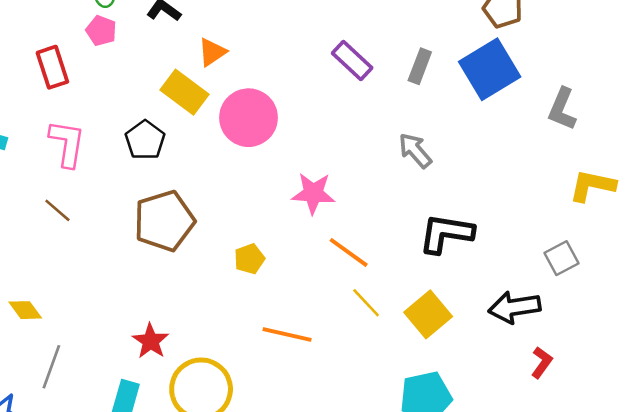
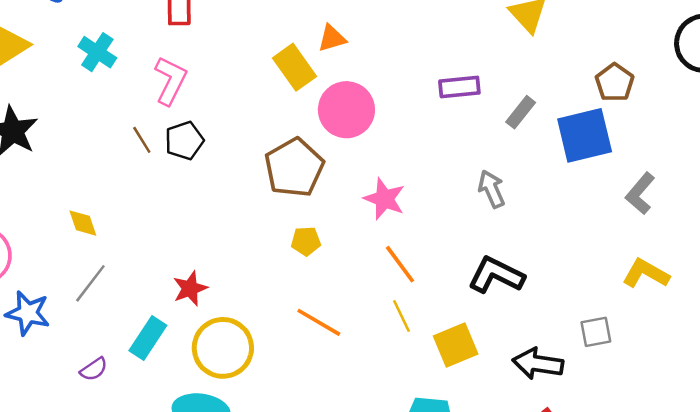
purple rectangle: (352, 60) -> (459, 87), turned -66
black pentagon: (145, 140) -> (184, 141), moved
brown pentagon: (164, 221) -> (294, 168), moved, turned -30

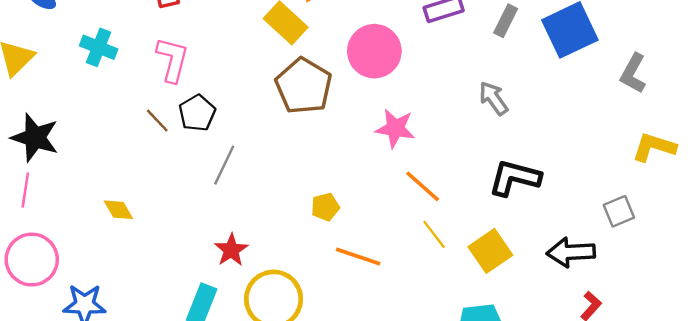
pink circle: (346, 110) -> (374, 51), moved
brown pentagon: (294, 168) -> (304, 86), moved
yellow pentagon: (306, 241) -> (325, 207), moved
gray line: (90, 283) -> (224, 165), moved

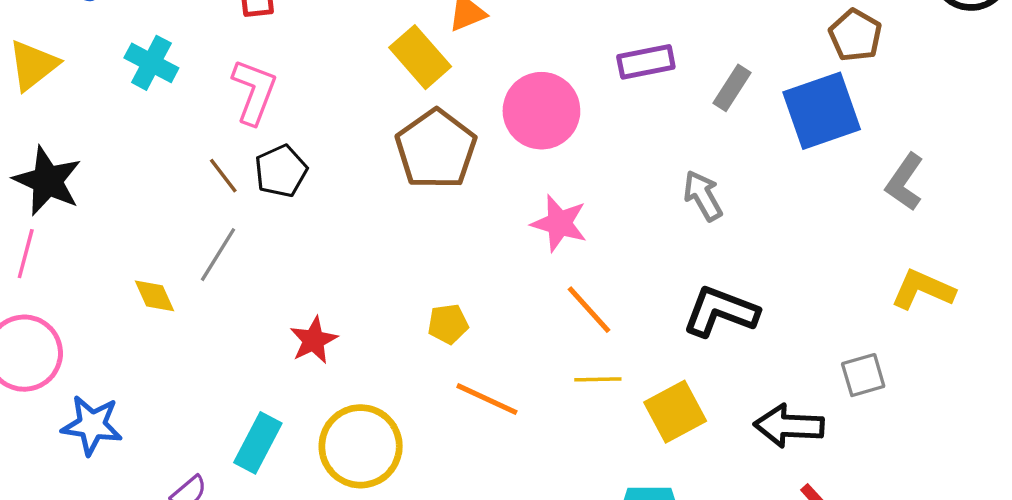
gray line: (224, 165) -> (218, 255), moved
yellow line: (434, 234) -> (598, 379), turned -60
red star: (231, 250) -> (314, 340), moved

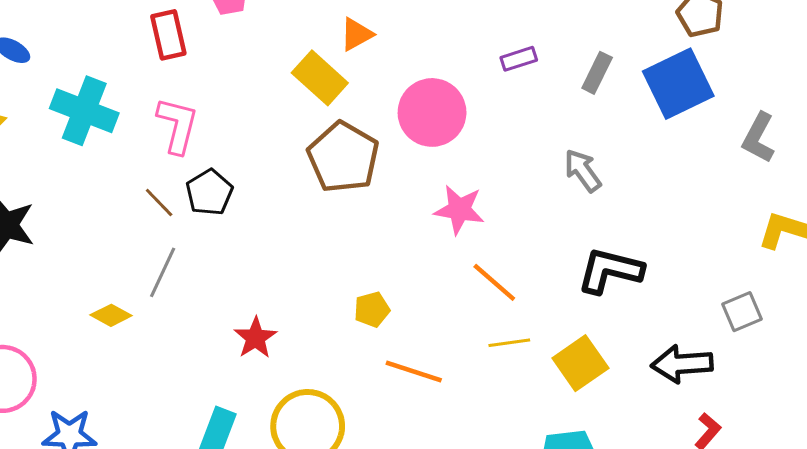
purple rectangle: (646, 62) -> (519, 59), size x0.7
cyan cross: (151, 63) -> (84, 111), size x1.4
yellow diamond: (155, 296) -> (111, 315), turned -30

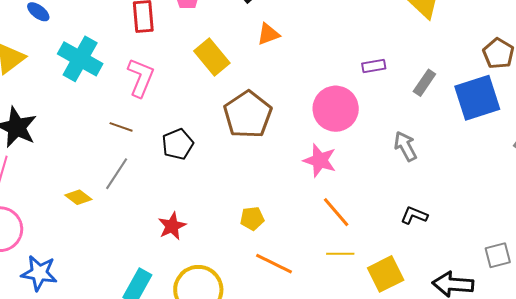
yellow rectangle: (320, 78) -> (212, 57), moved
pink circle: (432, 112) -> (336, 109), moved
black pentagon: (209, 192) -> (178, 144), moved
brown line: (159, 202) -> (121, 127), turned -35
black L-shape: (610, 271) -> (414, 215), size x0.6

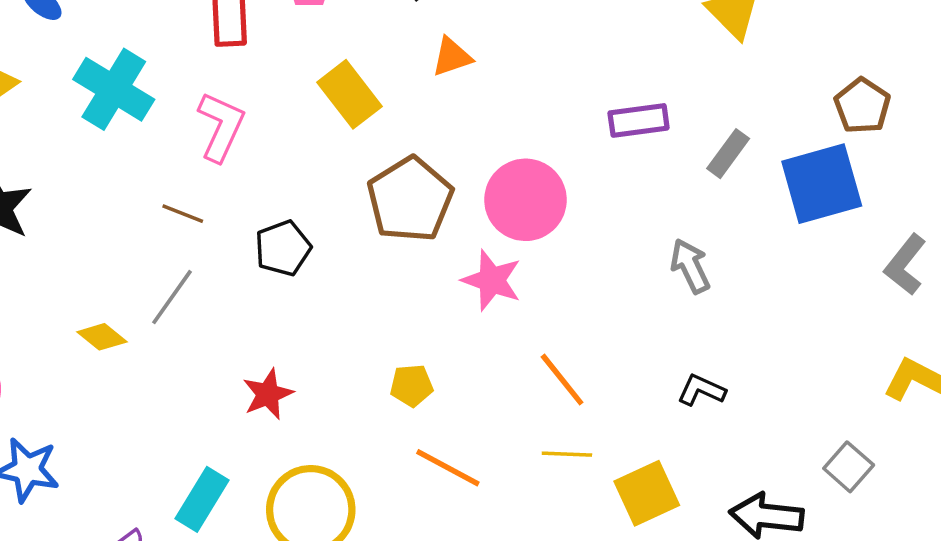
purple rectangle: (374, 66) -> (639, 120), size x1.4
pink circle: (336, 109) -> (525, 200), moved
pink star: (320, 160) -> (492, 280), moved
gray square: (498, 255) -> (849, 467), turned -36

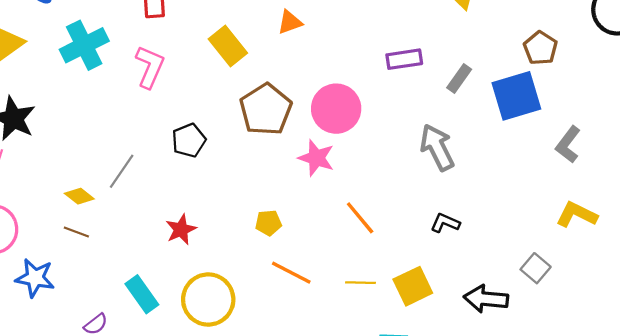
cyan cross: (114, 89) -> (84, 45), turned 33
brown line: (183, 214) -> (76, 232), moved
gray arrow: (690, 266) -> (437, 147), size x1.4
yellow line: (567, 454) -> (360, 283), moved
cyan rectangle: (202, 499) -> (142, 294), turned -66

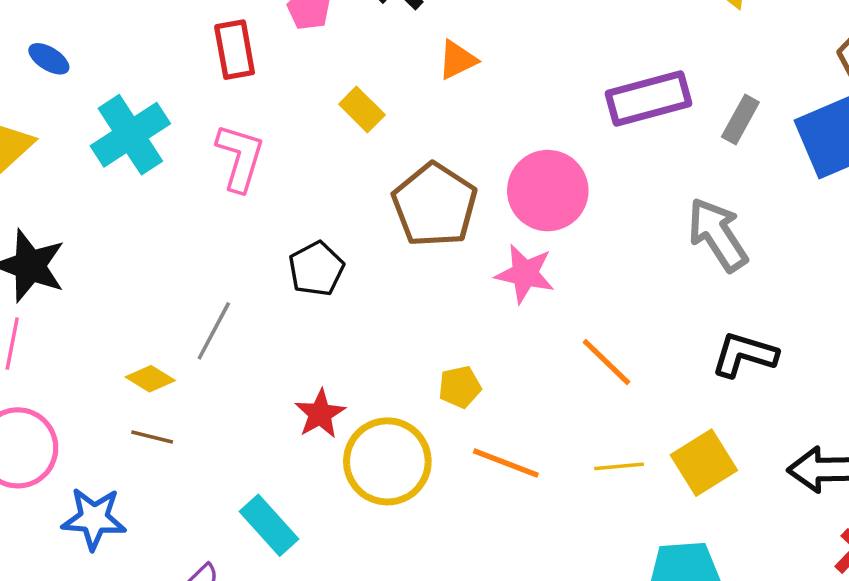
yellow rectangle: (228, 46) -> (362, 110), size x0.7
purple rectangle: (404, 59) -> (648, 98), size x1.4
black L-shape: (445, 223) -> (744, 355), size x1.4
yellow circle: (208, 300) -> (387, 461), moved

